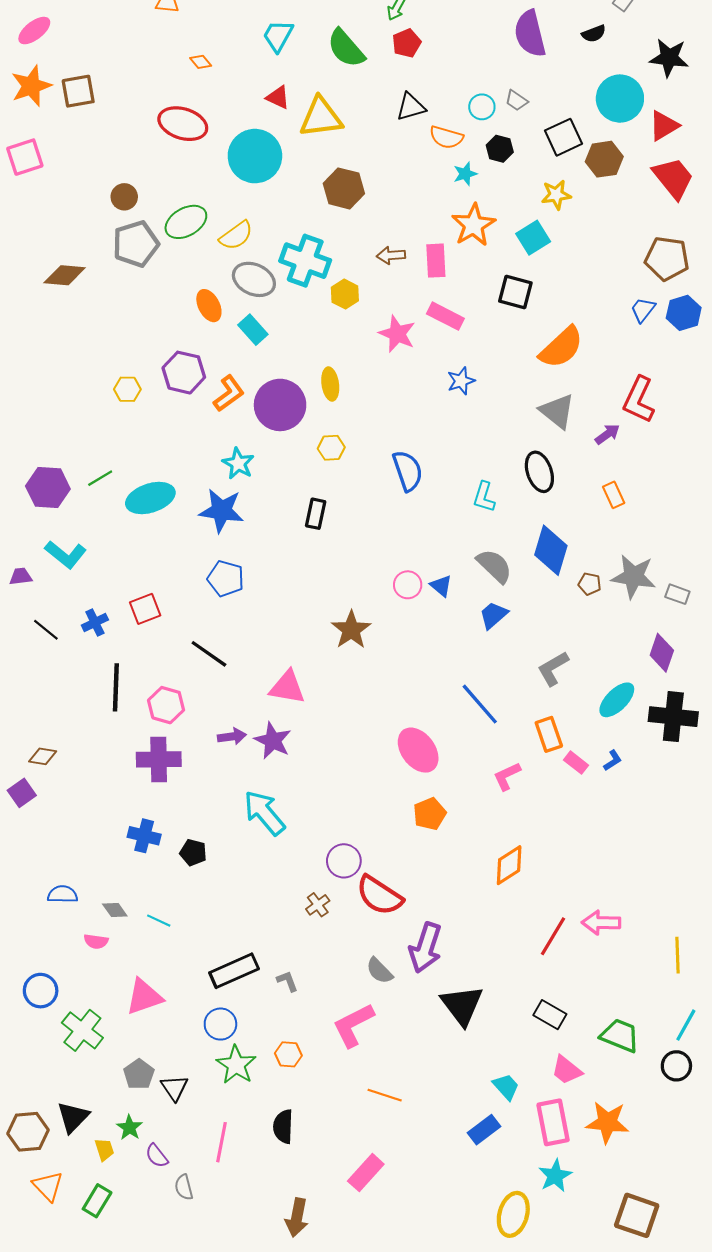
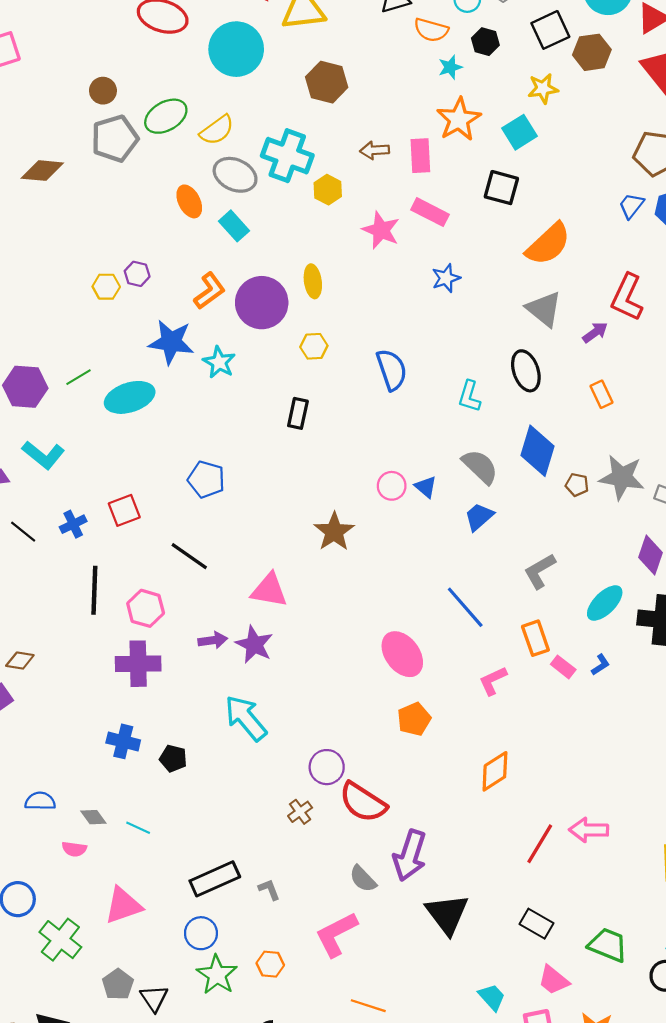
purple hexagon: (184, 373) -> (137, 274), moved, size x0.6
blue star: (221, 511) -> (171, 342), moved

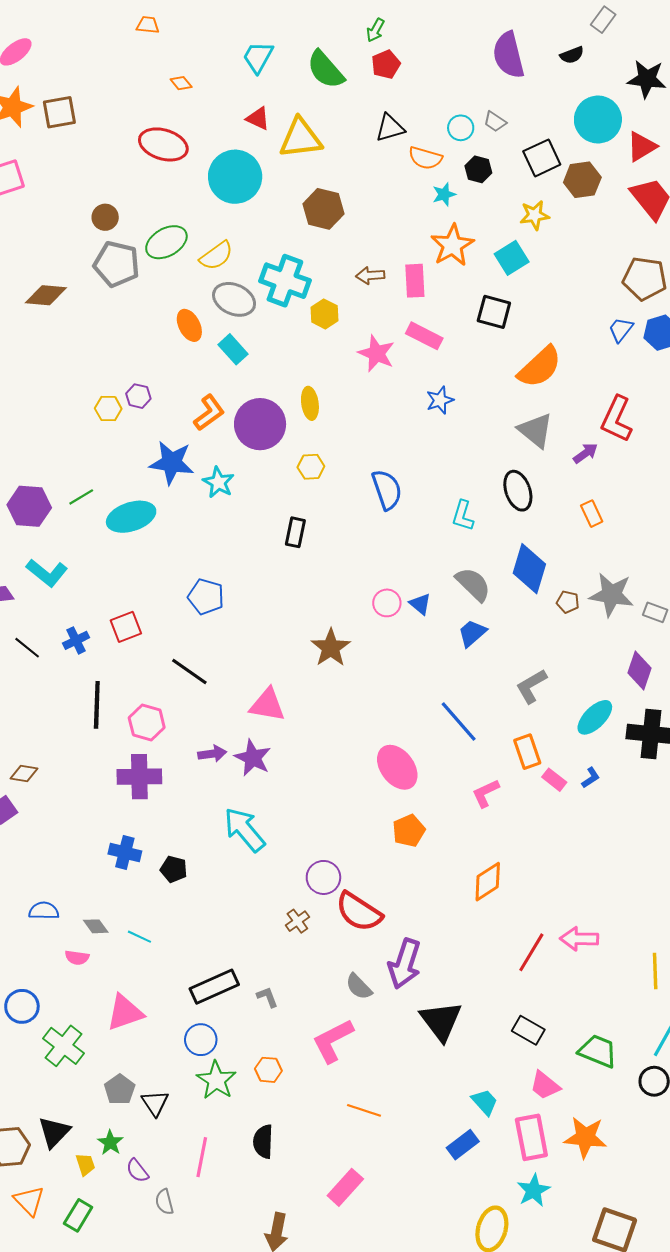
gray pentagon: (115, 139) -> (117, 264), turned 30

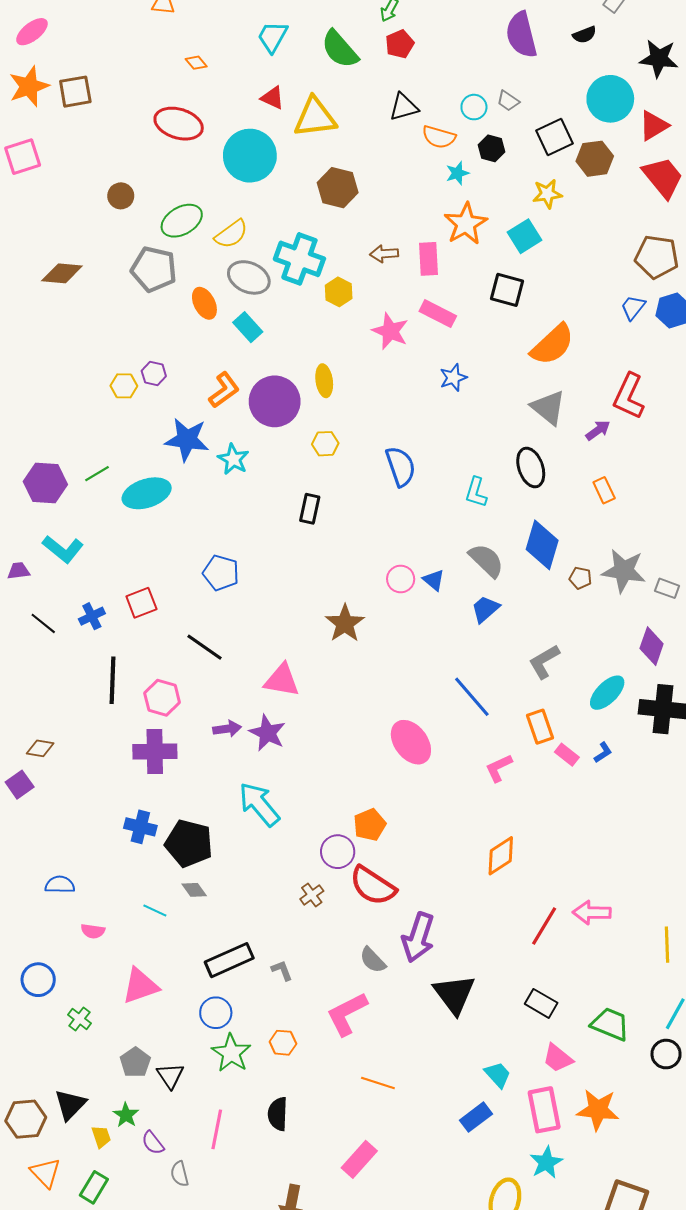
gray pentagon: (117, 264) -> (154, 269), moved
orange pentagon: (409, 831) -> (370, 825), moved
black pentagon: (174, 869) -> (189, 843), size x1.8
gray diamond: (96, 926) -> (194, 890), moved
green cross: (64, 1046) -> (79, 1019), size x0.6

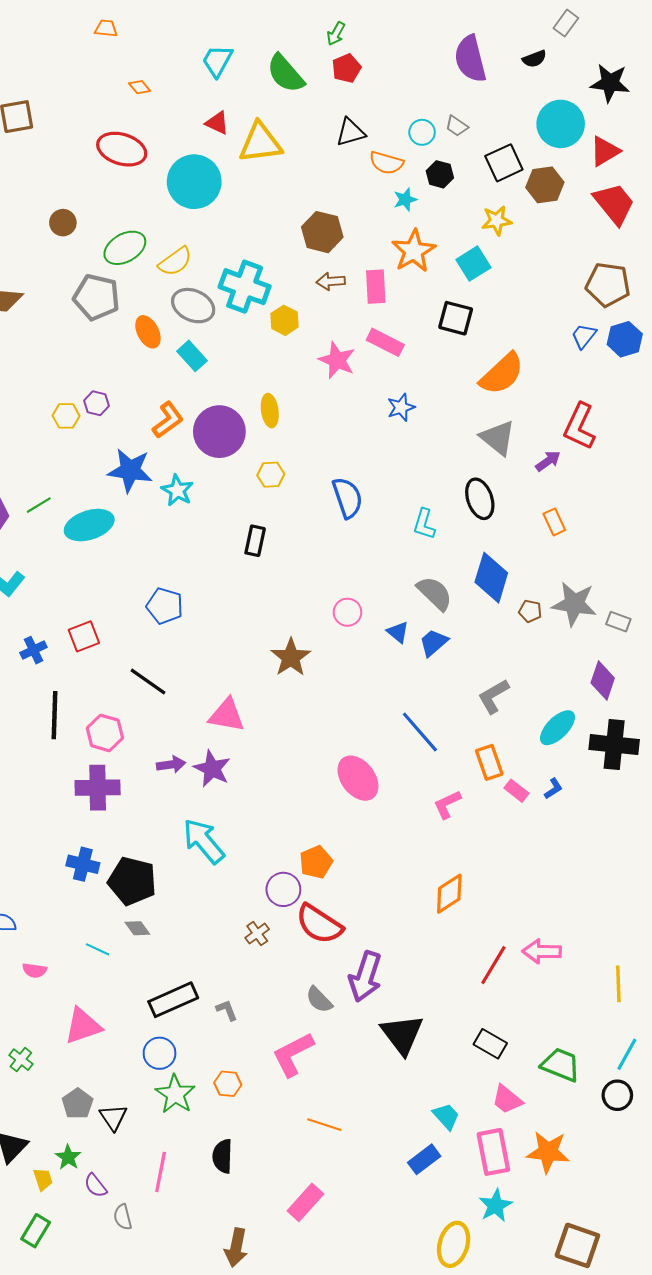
brown hexagon: (338, 188) -> (322, 232), moved
blue triangle: (434, 580) -> (398, 632), moved

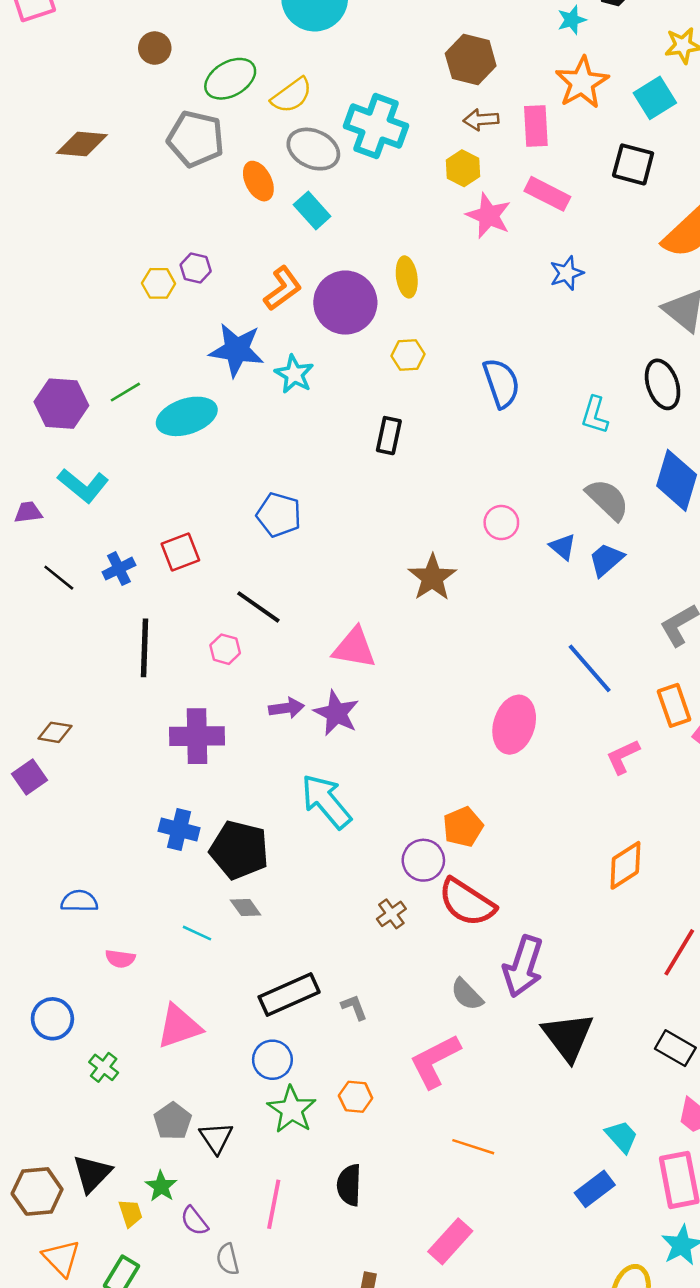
yellow hexagon: (284, 320) -> (463, 168), moved
pink hexagon: (105, 733) -> (225, 649), moved, size x0.7
pink ellipse: (358, 778) -> (514, 725), turned 54

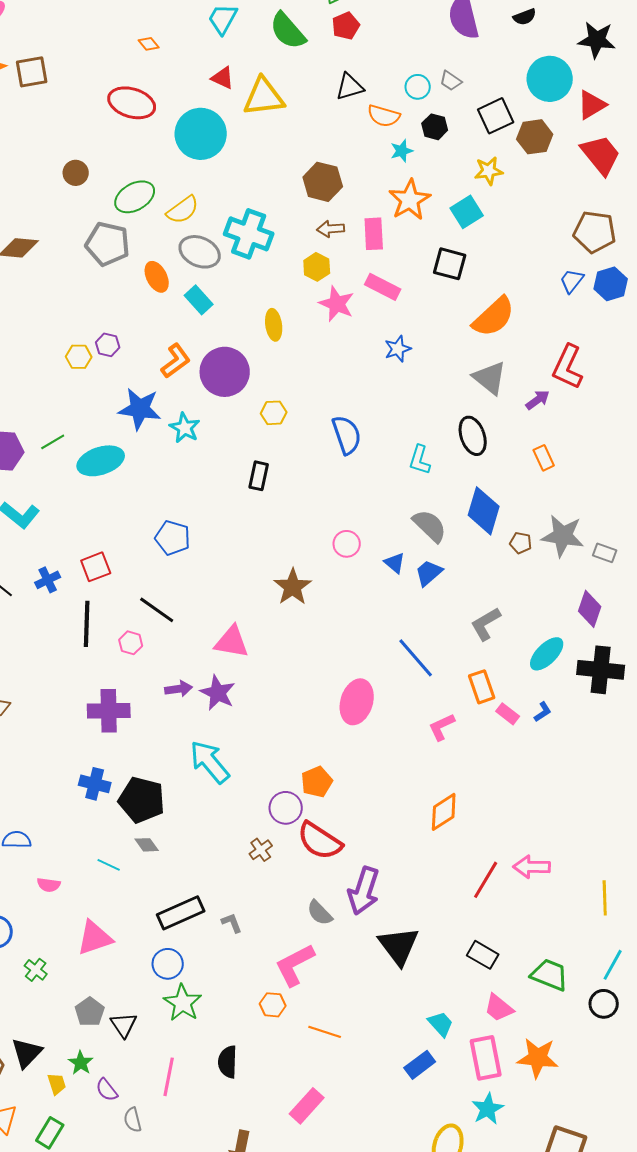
yellow ellipse: (407, 277) -> (274, 325), moved
black line: (145, 648) -> (87, 624), moved
orange hexagon: (356, 1097) -> (273, 1005), moved

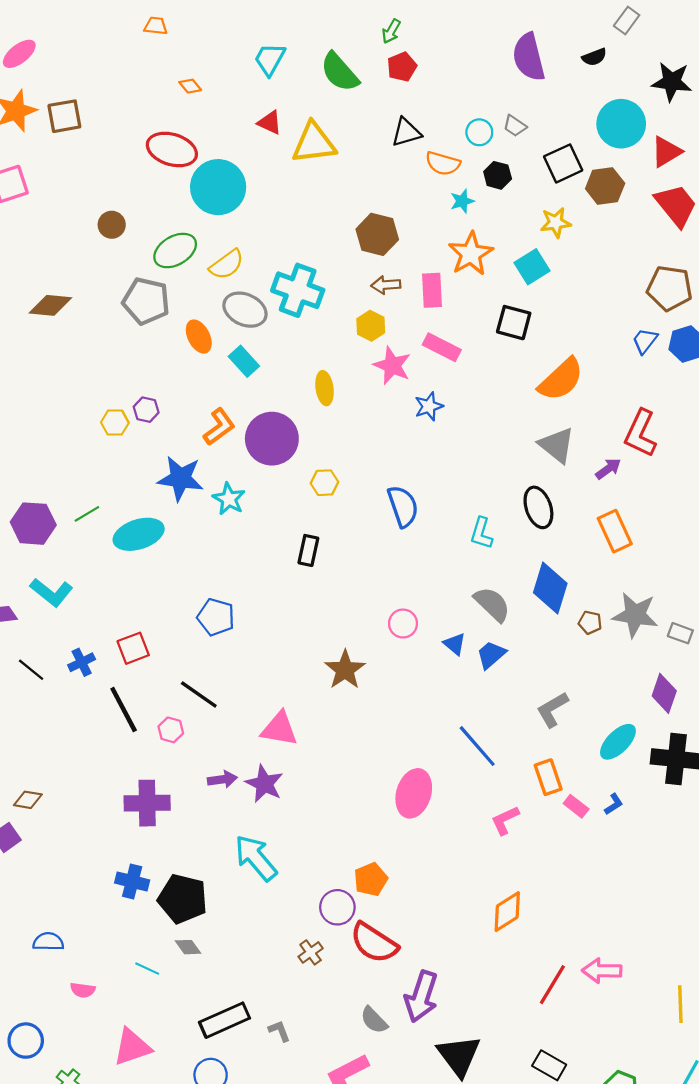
cyan circle: (201, 134) -> (218, 187), moved
blue star: (398, 349) -> (429, 406), moved
orange rectangle: (544, 458) -> (615, 531), size x1.5
black line: (87, 624) -> (124, 710), turned -30

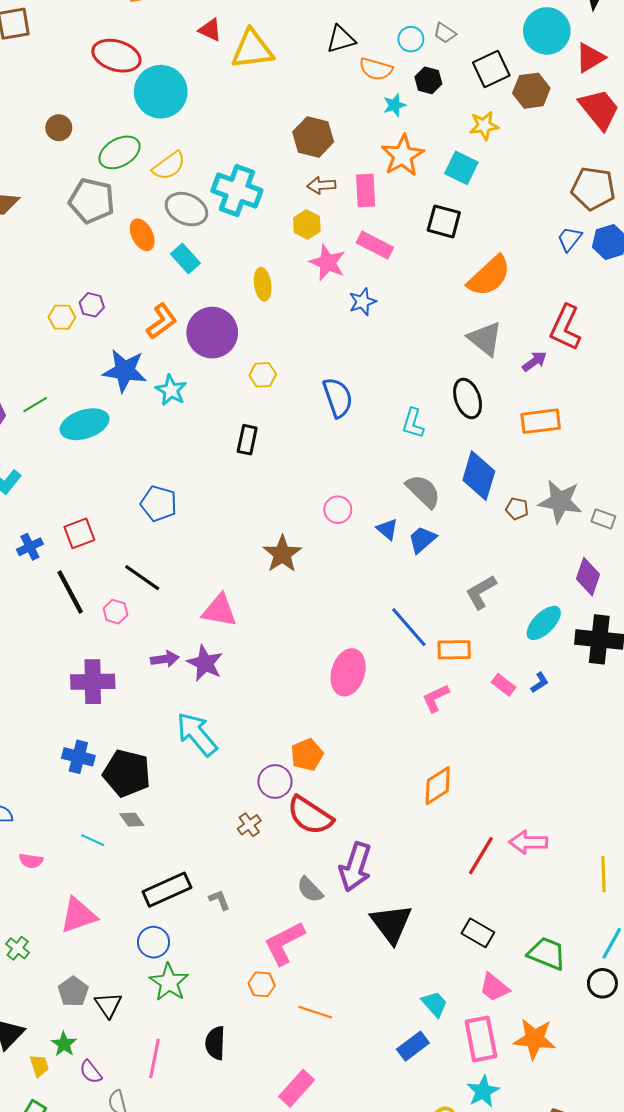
cyan square: (532, 267) -> (461, 168), turned -32
orange rectangle: (615, 531) -> (541, 421), turned -72
orange rectangle: (548, 777) -> (454, 650), moved, turned -72

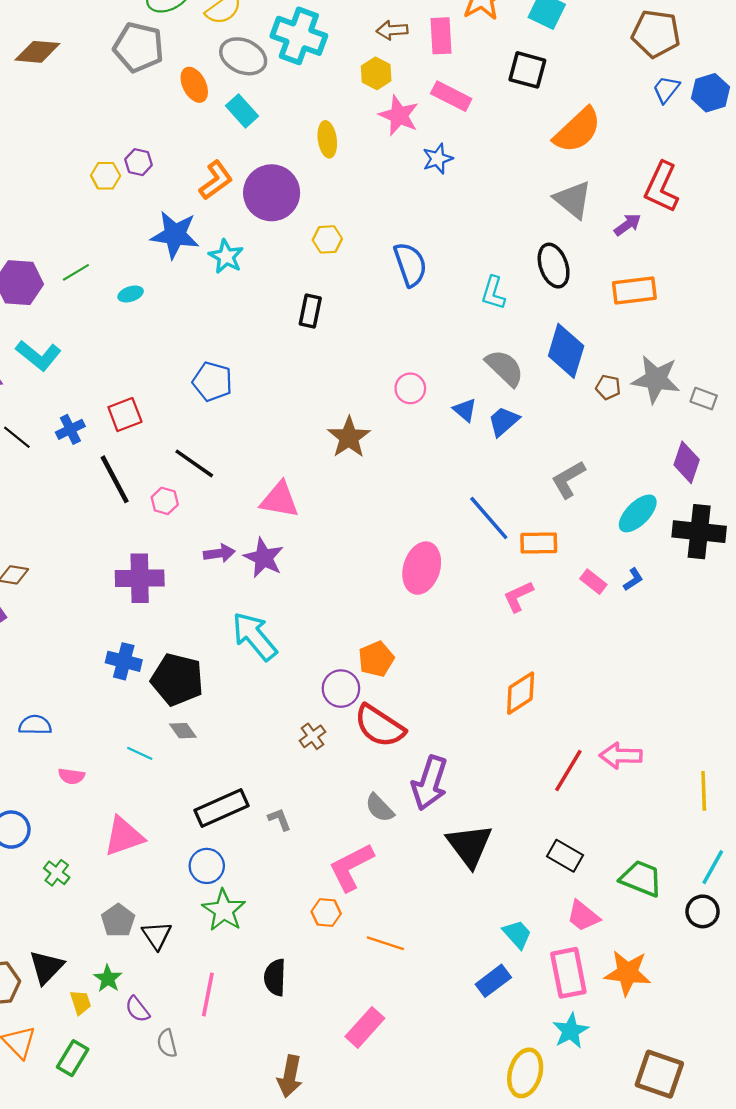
brown pentagon: (593, 188) -> (656, 34), moved
cyan ellipse: (85, 424) -> (131, 294), size x0.5

